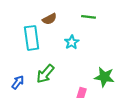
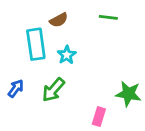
cyan star: (72, 42) -> (67, 55), moved
blue arrow: (18, 82) -> (16, 88), moved

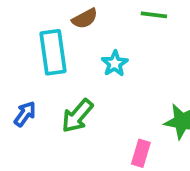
cyan star: (67, 55) -> (115, 63), moved

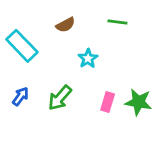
cyan rectangle: (53, 52) -> (22, 46), moved, turned -36
pink rectangle: (141, 153) -> (108, 102), moved

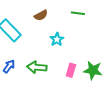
green arrow: (60, 98) -> (37, 67), turned 54

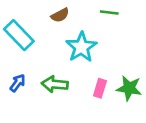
cyan star: (57, 39) -> (81, 47), size x1.6

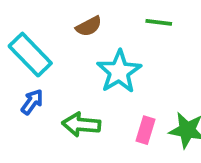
blue arrow: (18, 83) -> (32, 102), moved

